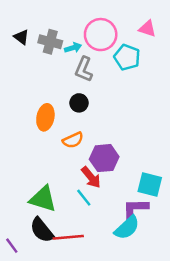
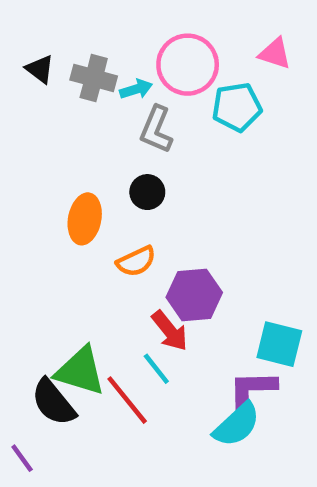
cyan pentagon: (127, 57) -> (237, 107), turned -30
black semicircle: (42, 230) -> (53, 402), moved
red line: (68, 237) -> (127, 400), moved, turned 56

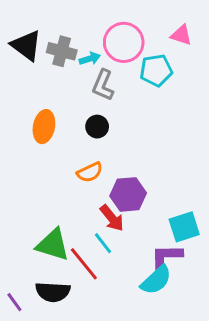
black triangle: (40, 69) -> (26, 45), size x1.6
orange ellipse: (85, 219) -> (44, 127), moved
cyan square: (279, 344) -> (184, 227), turned -32
black semicircle: (53, 402) -> (53, 292), moved, turned -48

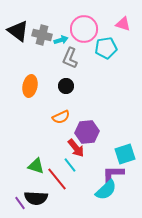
green triangle: (53, 245) -> (36, 166), size x0.7
purple line: (14, 302) -> (20, 203), moved

